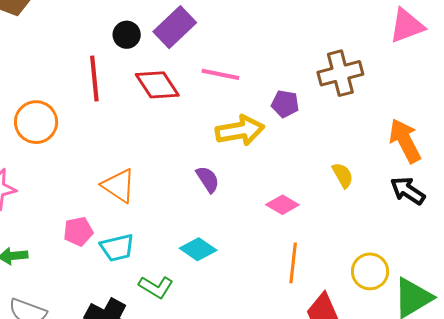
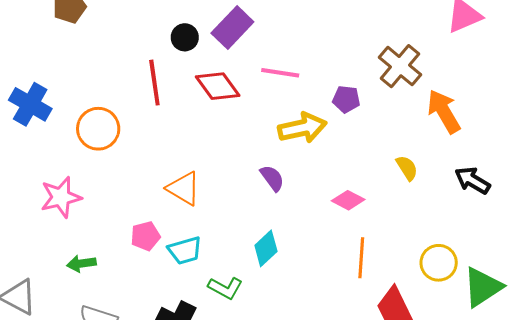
brown cross: (340, 73) -> (400, 66), turned -33
orange arrow: (405, 141) -> (444, 111), moved
cyan diamond: (198, 249) -> (266, 248), turned -75

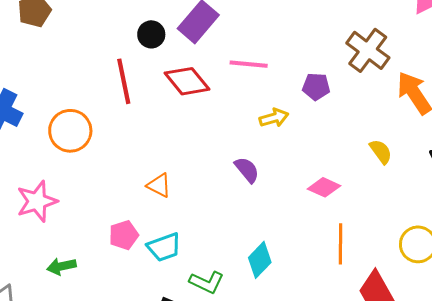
yellow arrow: (302, 128) -> (274, 118), size x0.6
orange triangle: (184, 188) -> (159, 185), size x0.7
cyan diamond: (266, 248) -> (260, 260), moved

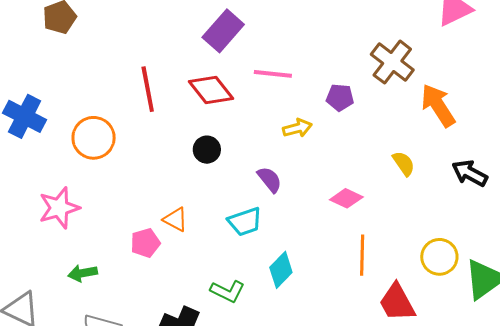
black circle: (151, 34) -> (207, 150), moved
orange triangle: (159, 185) -> (175, 219), moved
cyan trapezoid: (164, 247) -> (245, 222), moved

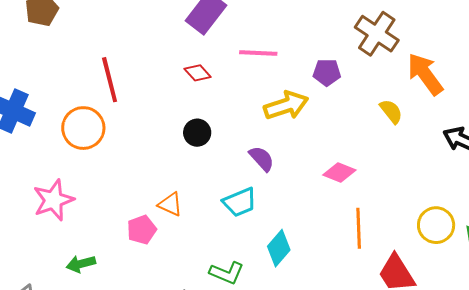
red line: (148, 89) -> (110, 80), moved
red diamond: (211, 90) -> (198, 73), size x0.6
yellow arrow: (297, 128) -> (286, 105), size x1.5
yellow semicircle: (404, 163) -> (391, 111), moved

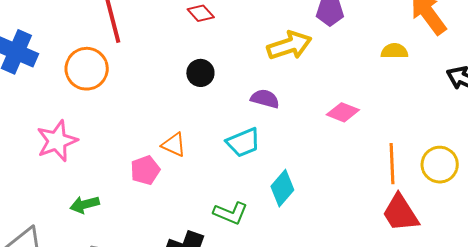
yellow semicircle: (391, 111) -> (394, 51), turned -52
purple semicircle: (262, 159) -> (265, 99), turned -32
orange line: (359, 228) -> (392, 164), moved

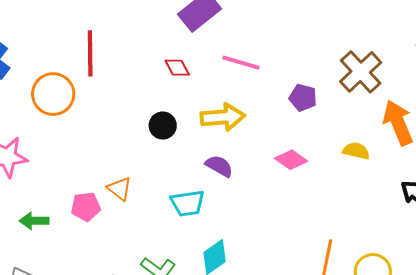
yellow arrow: (289, 45) -> (223, 117), moved
pink diamond: (343, 112) -> (291, 160), moved
green arrow: (85, 205) -> (34, 221), moved

